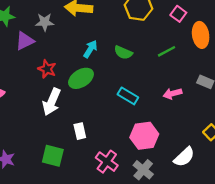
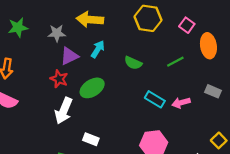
purple triangle: (25, 41) -> (69, 56), moved
cyan arrow: (90, 49) -> (98, 49), moved
cyan rectangle: (128, 96) -> (155, 99), moved
white rectangle: (80, 131) -> (91, 139), turned -56

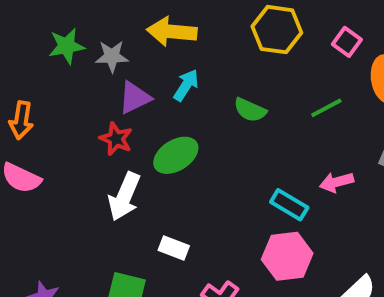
green star: (18, 27) -> (67, 46), moved
cyan rectangle: (155, 99) -> (289, 205), moved

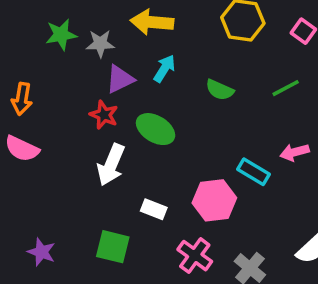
green ellipse: (176, 155) -> (156, 129), turned 63
pink hexagon: (287, 256) -> (214, 200), moved

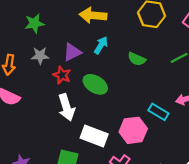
gray star: (100, 44) -> (40, 56), moved
white arrow: (111, 165) -> (67, 107), turned -40
white rectangle: (154, 209) -> (94, 136), size x1.6

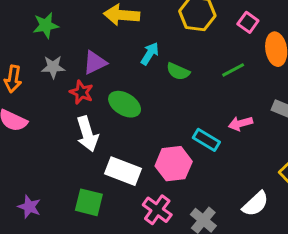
cyan arrow: (101, 45) -> (150, 54), moved

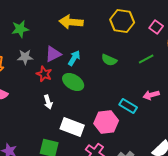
cyan arrow: (150, 54) -> (74, 58), moved
white arrow: (87, 134) -> (48, 102), size x0.6

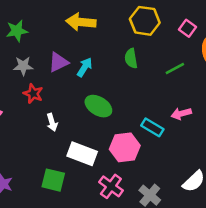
green semicircle: (109, 60) -> (131, 58), moved, turned 56
red star: (44, 74) -> (33, 94), moved
green ellipse: (73, 82) -> (98, 106), moved

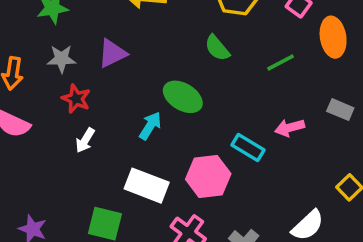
green semicircle: (131, 58) -> (217, 48), turned -30
cyan arrow: (85, 67) -> (150, 126), moved
green ellipse: (98, 106) -> (183, 97), moved
white arrow: (52, 122) -> (85, 140), moved, turned 48

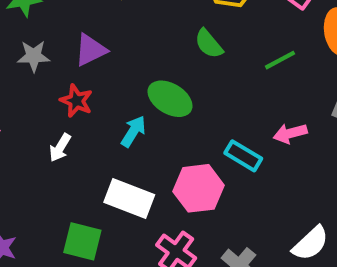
red star: (76, 99) -> (76, 101), moved

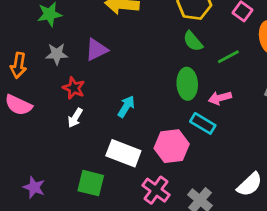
green semicircle: (209, 44) -> (193, 41), moved
green ellipse: (170, 99) -> (187, 84), moved, turned 56
red star: (76, 101) -> (74, 88), moved
pink arrow: (290, 133) -> (220, 98), moved

